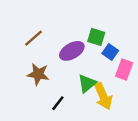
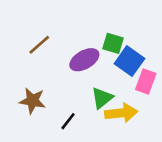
blue square: (110, 52) -> (129, 61), size x1.5
brown star: (38, 74) -> (32, 101), moved
yellow arrow: (103, 96) -> (121, 113), turned -72

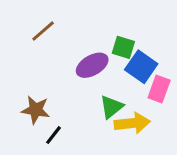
brown line: (39, 45) -> (43, 31), moved
black line: (68, 121) -> (53, 135), moved

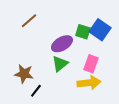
blue square: (141, 67) -> (100, 30), moved
pink rectangle: (159, 89) -> (91, 64), moved
green triangle: (111, 107) -> (60, 64), moved

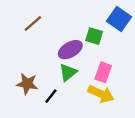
blue square: (100, 30) -> (119, 19), moved
yellow arrow: (89, 83) -> (101, 94), turned 30
black line: (36, 91) -> (51, 96), moved

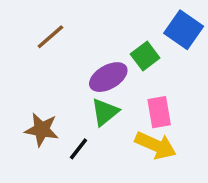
green square: (94, 36) -> (145, 56), turned 36
pink rectangle: (103, 72) -> (159, 112), turned -30

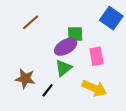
green square: (145, 56) -> (75, 34), moved, turned 35
pink rectangle: (159, 112) -> (96, 56), moved

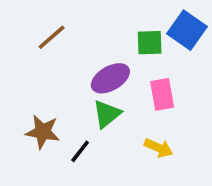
green square: (75, 34) -> (150, 43), moved
yellow arrow: (94, 88) -> (159, 148), size x0.7

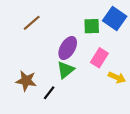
purple ellipse: (110, 78) -> (68, 48), turned -30
pink rectangle: (162, 94) -> (99, 58), turned 42
yellow arrow: (159, 148) -> (117, 77), moved

